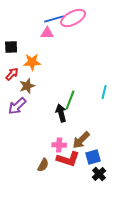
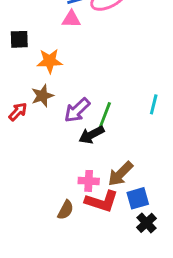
red arrow: (12, 74) -> (18, 112), moved
purple arrow: (17, 106) -> (77, 110), moved
black arrow: (61, 113) -> (92, 135), turned -102

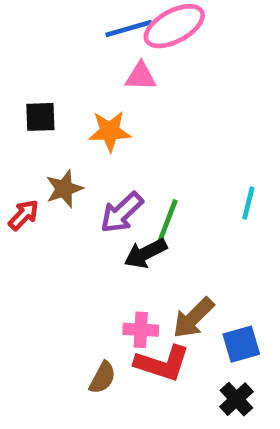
pink triangle: (71, 19) -> (141, 76), moved
black square: (19, 39) -> (40, 117), moved
orange star: (50, 61) -> (110, 131), moved
blue square: (138, 198) -> (241, 344), moved

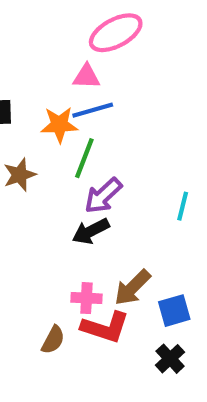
blue line: (129, 28) -> (93, 110), moved
cyan line: (248, 203) -> (183, 206), moved
purple arrow: (122, 213) -> (103, 196), moved
green line: (167, 222) -> (84, 158), moved

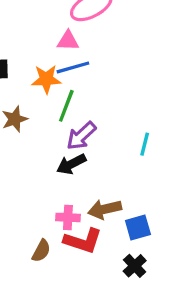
brown arrow: (132, 288) -> (105, 209), turned 32

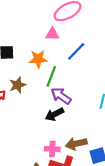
blue line: (73, 67) -> (76, 51), moved, turned -30
purple arrow: (81, 136) -> (61, 96), turned 78

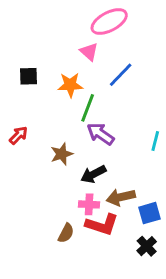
pink triangle: (52, 34) -> (89, 52), turned 40
brown star: (18, 85) -> (62, 154), moved
black arrow: (54, 114) -> (93, 174), moved

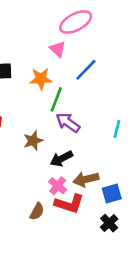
pink cross: (89, 204) -> (58, 186), turned 36

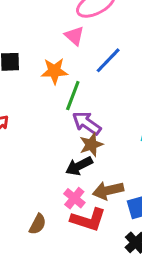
brown star: (33, 141) -> (91, 145), moved
brown semicircle: (37, 211) -> (38, 224), moved

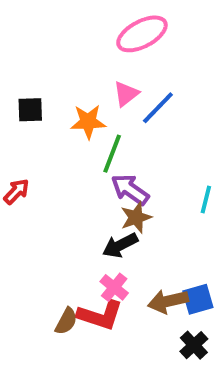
pink triangle: (74, 36) -> (126, 94), moved, turned 40
brown arrow: (108, 191) -> (168, 301), moved
red L-shape: (88, 220) -> (100, 315), moved

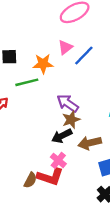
green line: (112, 154) -> (27, 82), moved, turned 55
brown arrow: (168, 301) -> (90, 143), moved

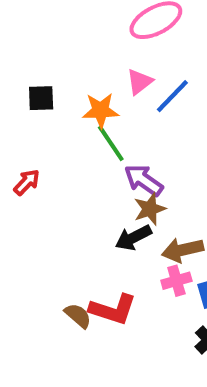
green line: (27, 82) -> (111, 143), moved, turned 70
pink cross: (58, 160) -> (176, 281), moved, turned 35
brown semicircle: (30, 180) -> (78, 316), turned -77

